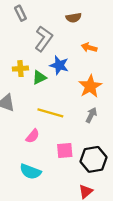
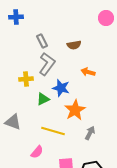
gray rectangle: (20, 13) -> (42, 41), moved
yellow cross: (20, 69) -> (26, 79), moved
orange star: (90, 86) -> (75, 110), moved

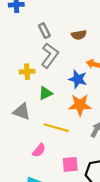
blue star: (61, 88) -> (78, 79), moved
orange star: (75, 110) -> (80, 105), turned 30
gray triangle: (13, 122) -> (22, 111), moved

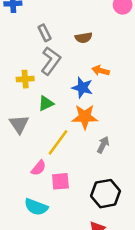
gray triangle: (22, 111) -> (19, 124), turned 36
yellow line: (56, 128) -> (58, 142), turned -70
pink square: (70, 164) -> (60, 181), moved

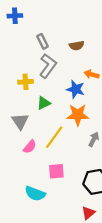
pink semicircle: (39, 168) -> (30, 147), moved

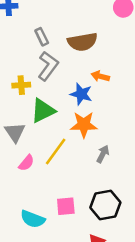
brown semicircle: (77, 46) -> (82, 42), size x1.6
green triangle: (44, 103) -> (43, 111), size x1.5
pink square: (56, 171) -> (66, 206), moved

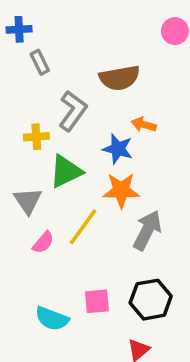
gray rectangle: (42, 37) -> (40, 62), moved
gray arrow: (103, 154) -> (147, 230), size x1.6

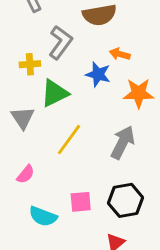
orange star: (121, 190) -> (139, 93), moved
pink semicircle: (43, 242) -> (26, 174), moved

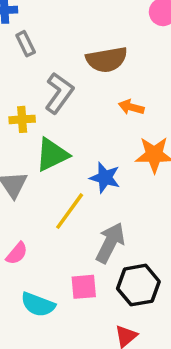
blue star: (98, 74) -> (105, 178), moved
gray arrow: (123, 142) -> (110, 243), moved

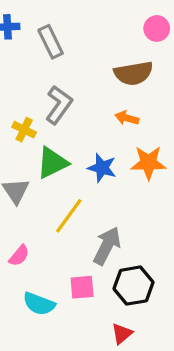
gray rectangle: (26, 44) -> (51, 42), moved, size x1.4
brown semicircle: (107, 60) -> (133, 73), moved
yellow cross: (22, 119) -> (24, 130), turned 30
blue star: (105, 178) -> (102, 168), moved

